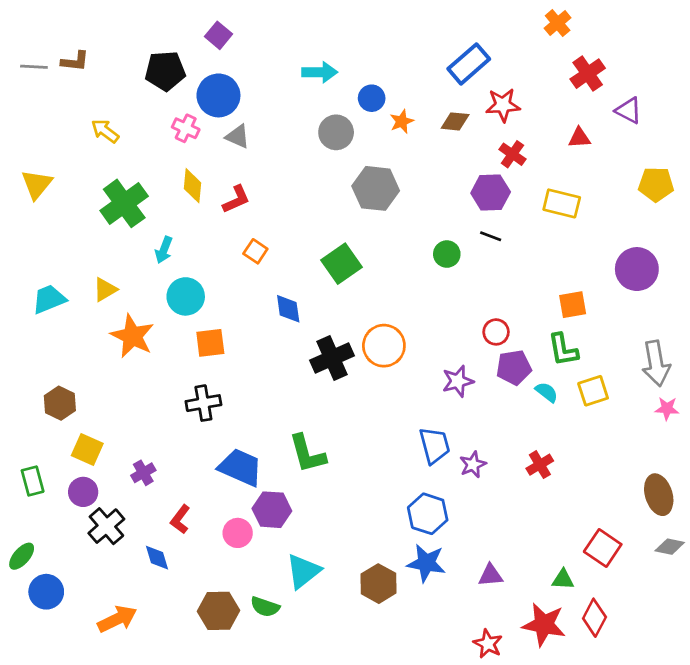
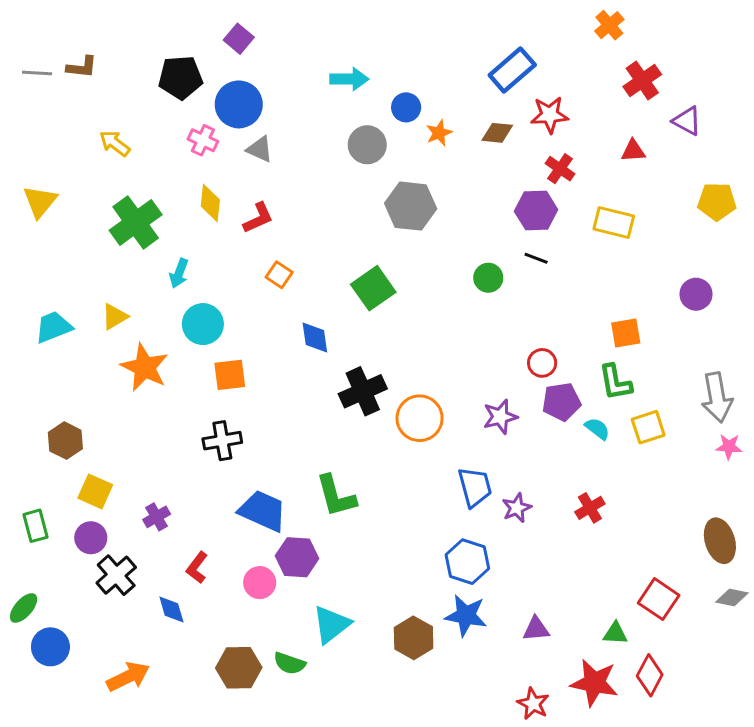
purple circle: (637, 269) -> (696, 294), size x0.7
orange circle: (384, 346) -> (420, 418), moved

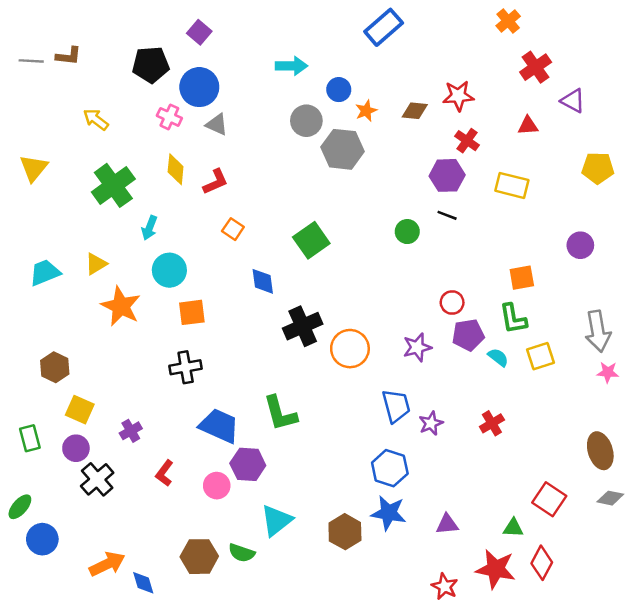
blue rectangle: (512, 70) -> (384, 27), moved
gray hexagon: (411, 206) -> (342, 149), moved
blue diamond: (171, 609) -> (143, 583), moved

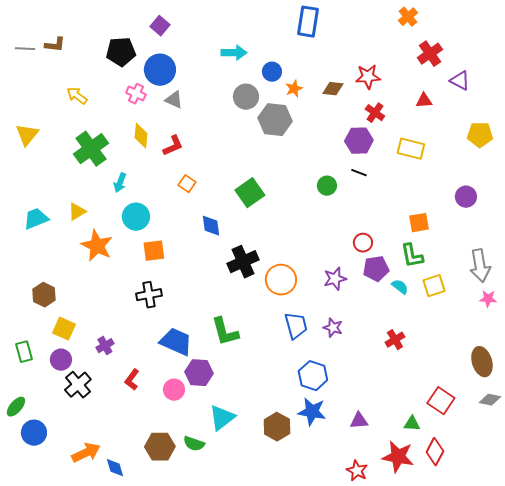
blue rectangle: (384, 27) -> (308, 22), turned -40
blue trapezoid: (396, 406) -> (296, 326), moved
purple star: (431, 423) -> (333, 328), moved, turned -30

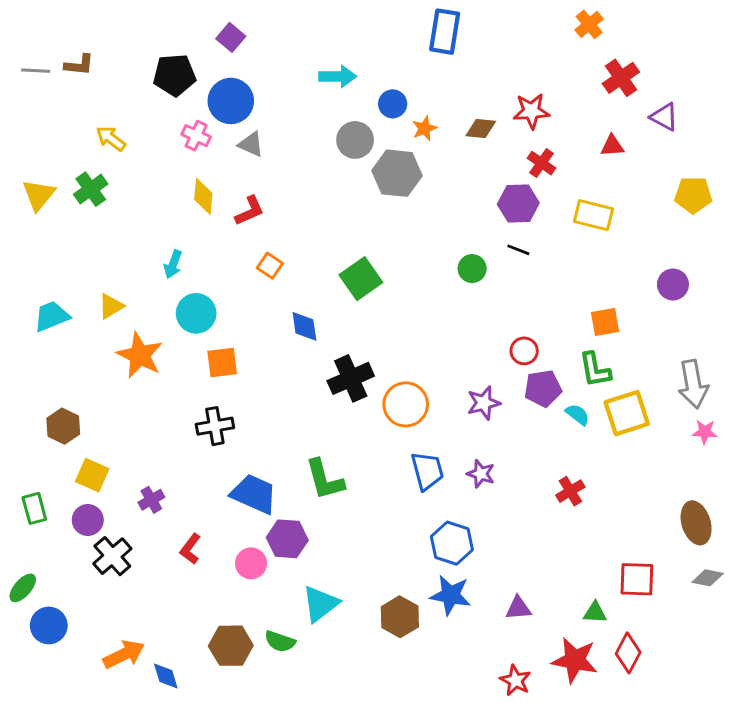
green cross: (91, 149) -> (91, 189), moved, size x0.7
yellow square: (434, 286) -> (627, 413), size x1.4
red square: (441, 401) -> (637, 579), turned -32

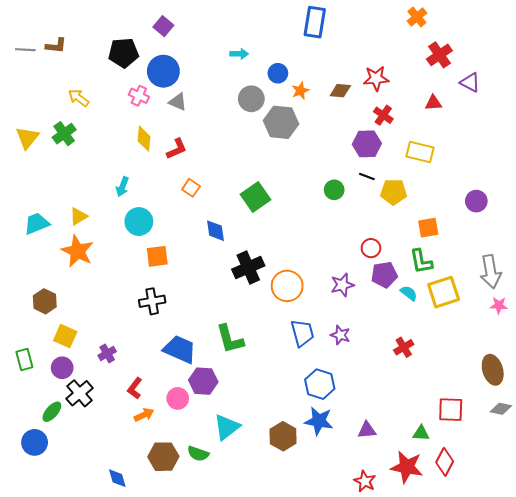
cyan arrow: (338, 76) -> (239, 54), size x0.7
yellow pentagon: (693, 195) -> (393, 192), moved
orange star: (140, 355) -> (77, 251), moved
green ellipse: (23, 588) -> (52, 412), moved
orange arrow: (124, 654) -> (144, 415), moved, size x0.7

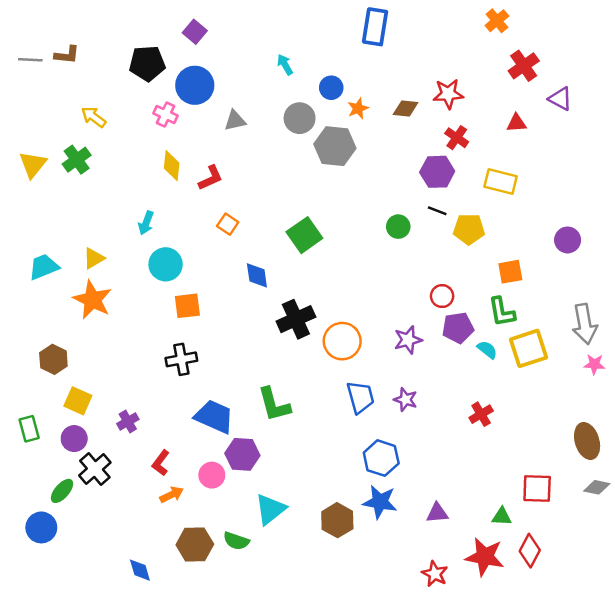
cyan arrow: (239, 54) -> (285, 65), turned -120
gray triangle: (178, 102) -> (235, 121), moved, turned -36

